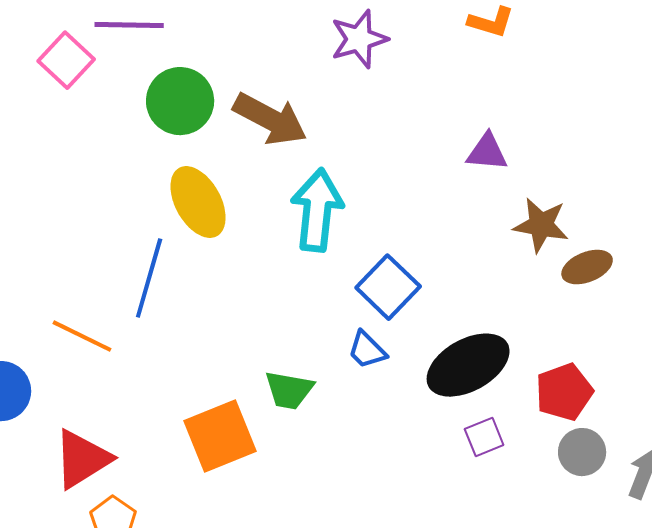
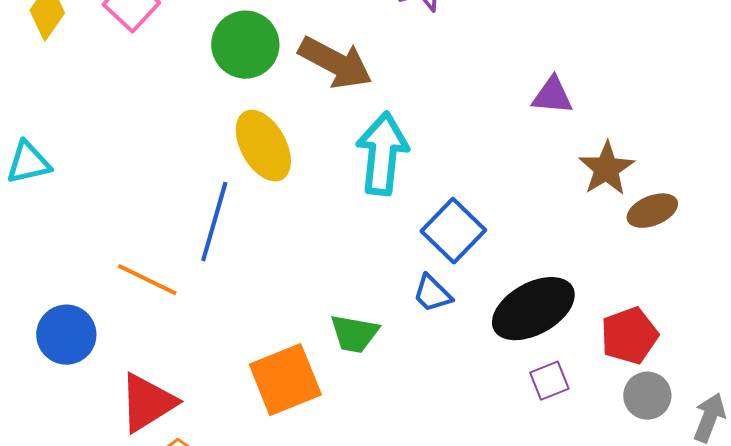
brown star: (541, 225) -> (606, 169), turned 30

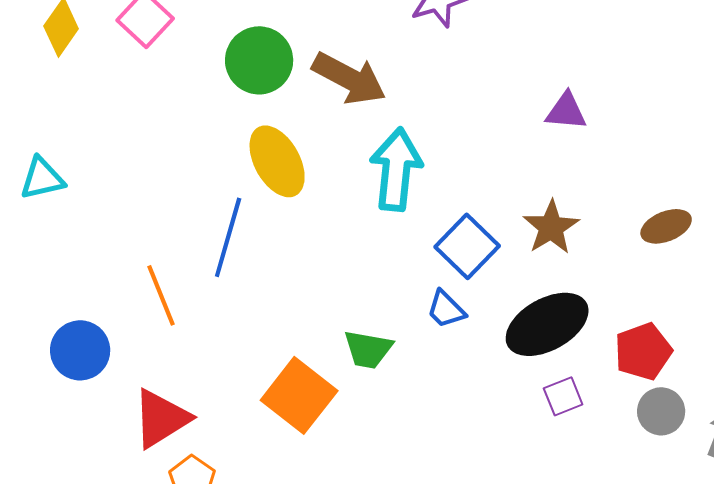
brown star: (606, 169) -> (551, 227), moved
orange line: (147, 280) -> (161, 295), turned 42
orange square: (285, 380) -> (299, 395), turned -30

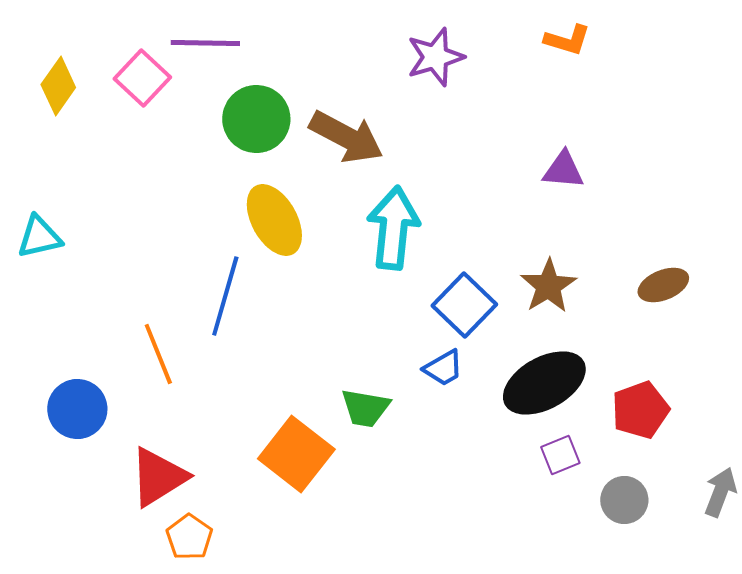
blue trapezoid: (446, 309) -> (443, 368), turned -75
gray circle: (661, 411) -> (624, 500), moved

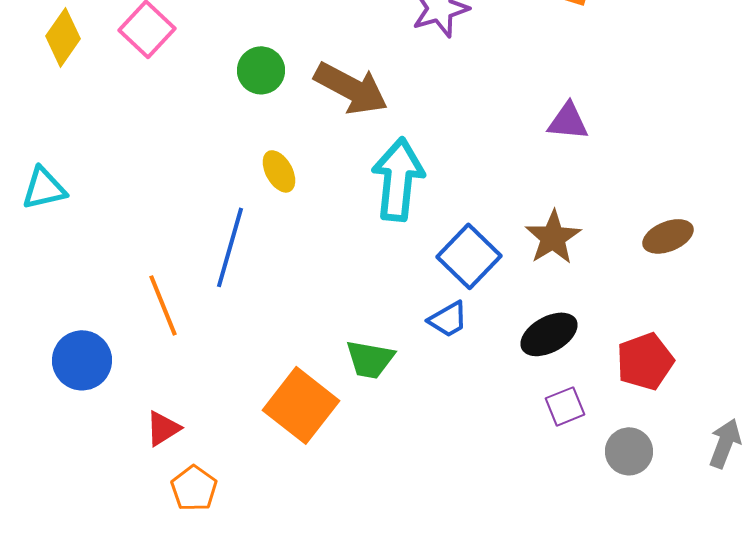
green circle: (256, 119) -> (261, 70), size x0.7
yellow ellipse: (274, 220) -> (279, 171), size x0.6
black ellipse: (544, 383) -> (549, 334), size x0.7
red triangle: (158, 477) -> (163, 428), size x0.6

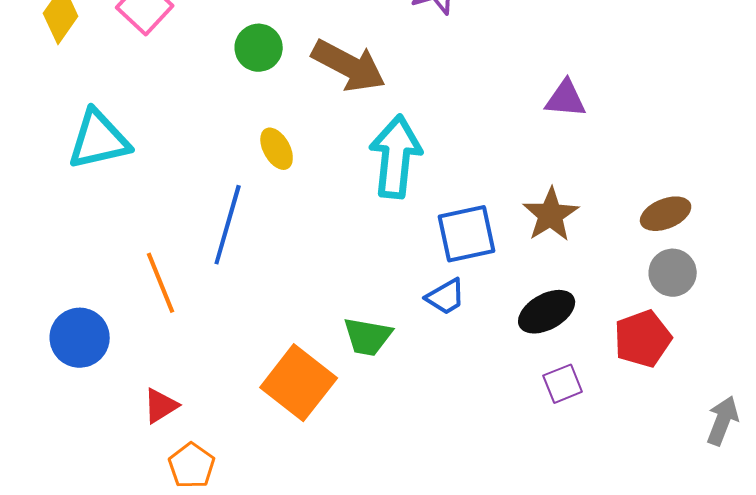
cyan triangle: (44, 188) -> (99, 140), moved, size x1.4
blue square: (469, 256) -> (467, 234), turned 34
gray circle: (629, 451) -> (673, 273), moved

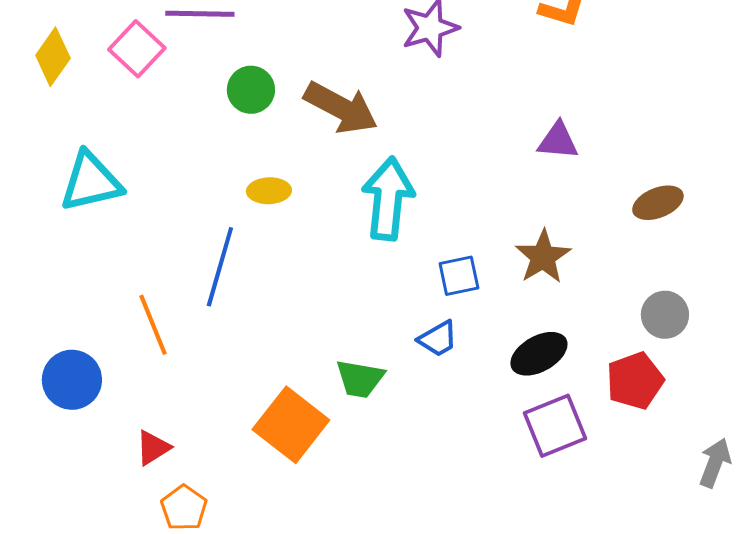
yellow ellipse: (277, 149) -> (269, 191), turned -63
brown ellipse: (666, 214) -> (658, 203), moved
blue square: (467, 234) -> (459, 276), size x0.7
purple square: (563, 384) -> (555, 426), size x1.6

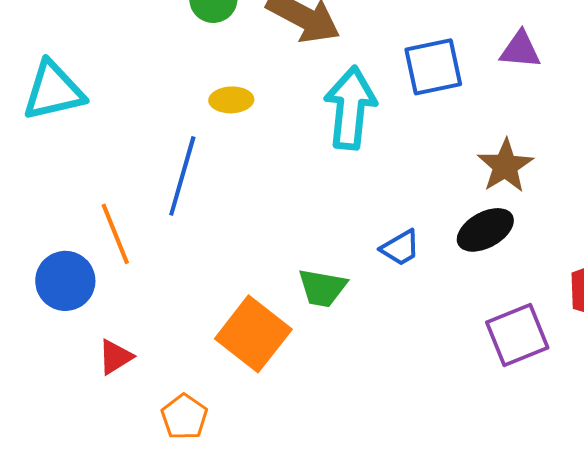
blue square: (459, 276) -> (433, 67), moved, size x1.4
black ellipse: (539, 354) -> (485, 230), moved
blue circle: (72, 380) -> (65, 281), moved
orange pentagon: (184, 508) -> (184, 417), moved

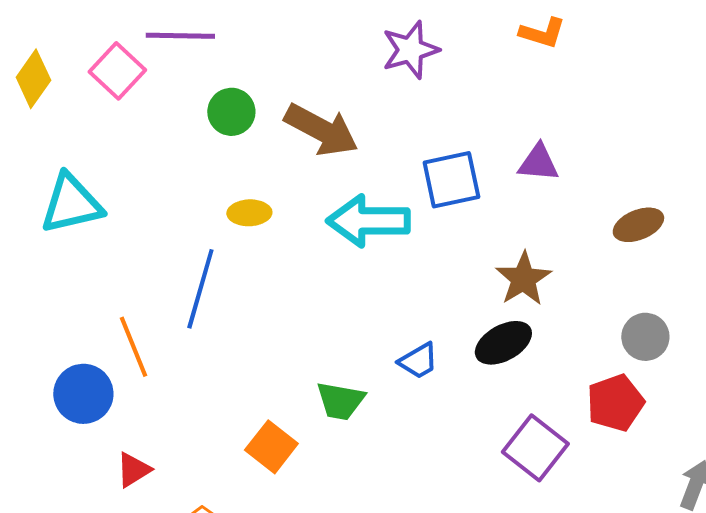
cyan arrow: (350, 108) -> (368, 221), turned -96
orange square: (253, 334) -> (271, 447), size x0.7
purple square: (517, 335) -> (535, 448), turned -30

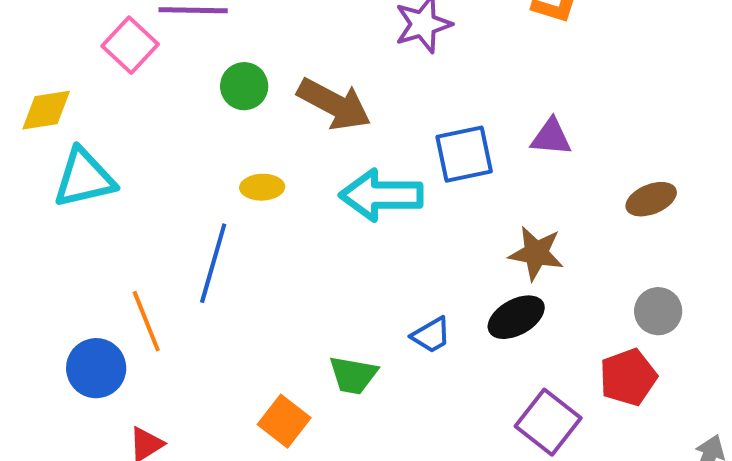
yellow diamond: (33, 79) -> (46, 110), moved, turned 46
brown star: (523, 279) -> (536, 253), turned -30

